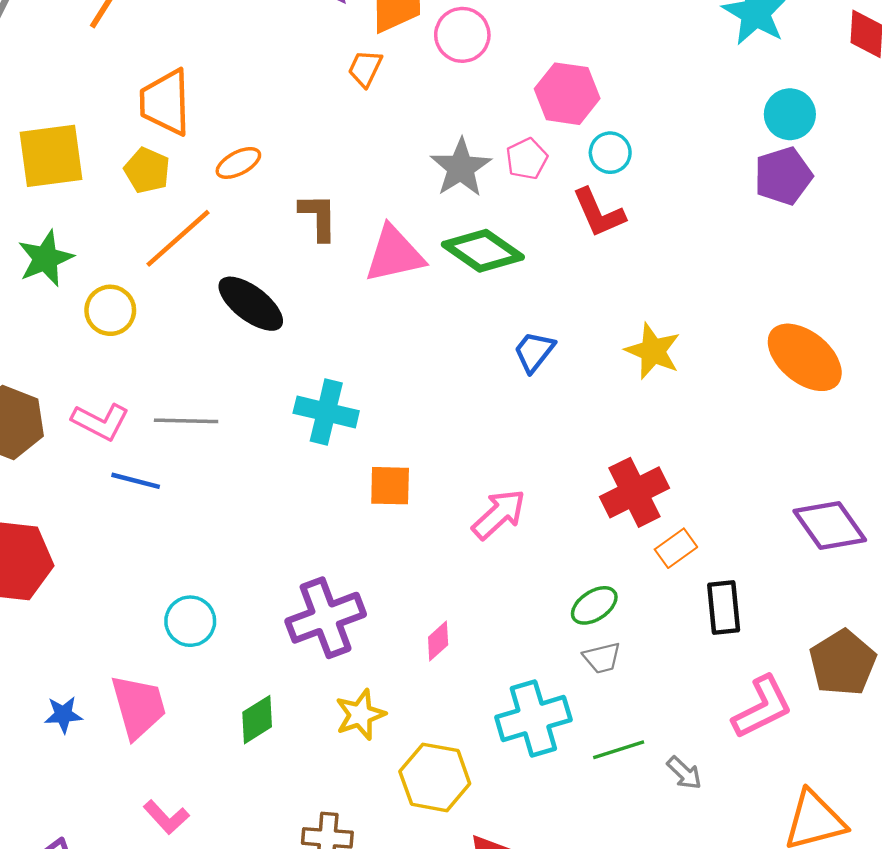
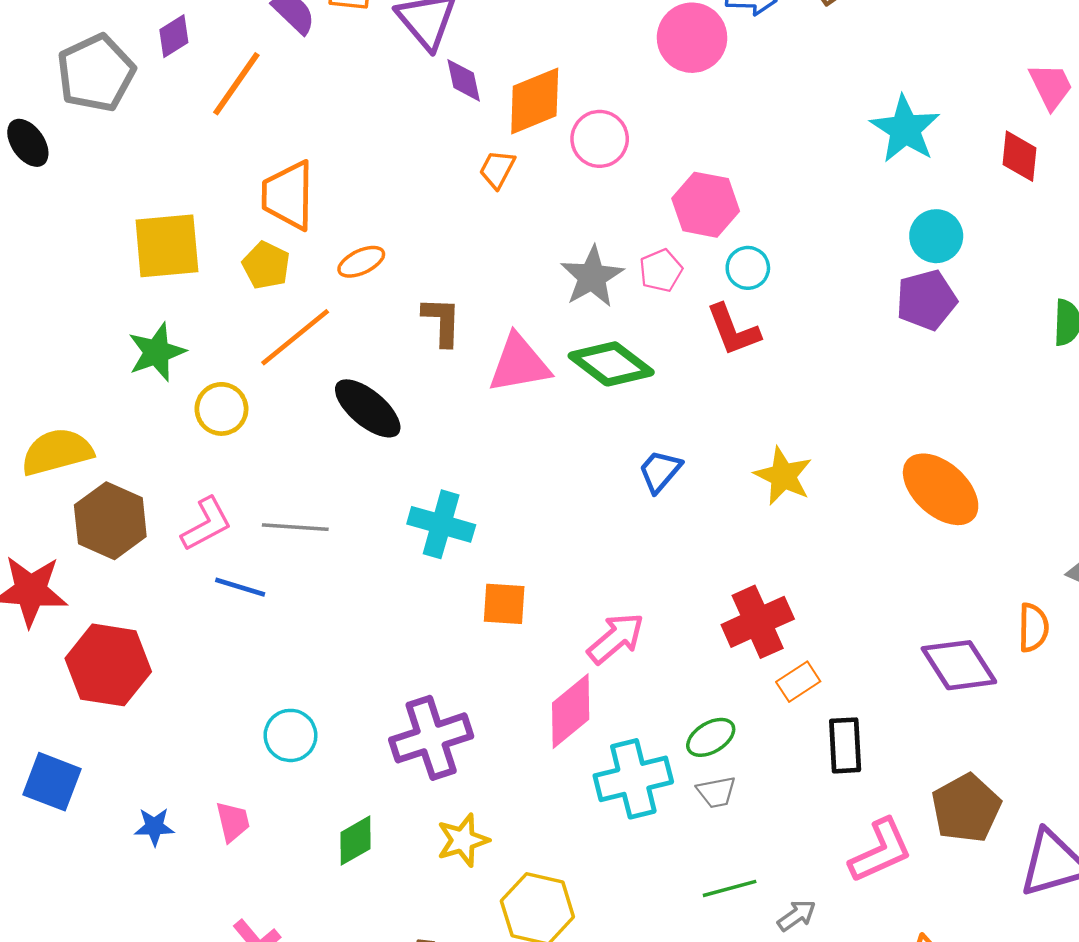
pink L-shape: (101, 422) -> (206, 524), turned -58
pink diamond: (438, 641) -> (571, 711), moved, size x1.8
pink trapezoid: (138, 706) -> (233, 822), size x0.6
cyan cross: (533, 719) -> (633, 779), moved
gray arrow: (684, 773) -> (797, 915), turned -81

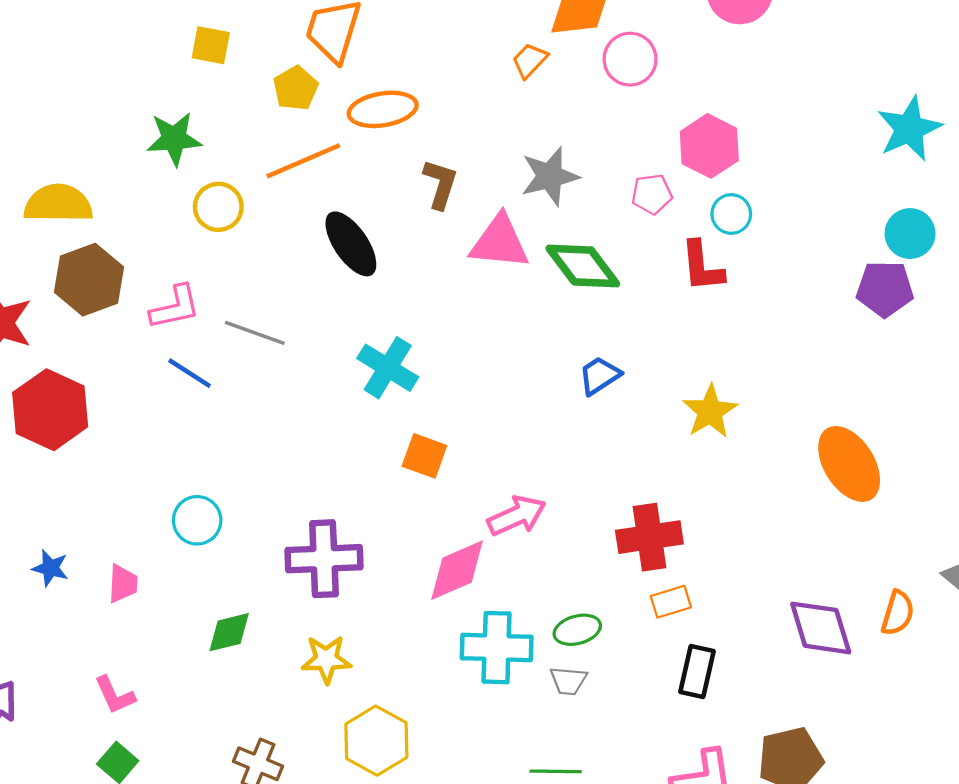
yellow square: (167, 246) -> (211, 45), size x0.6
orange ellipse: (361, 262) -> (383, 109), size x1.5
gray star: (592, 277) -> (550, 176), moved

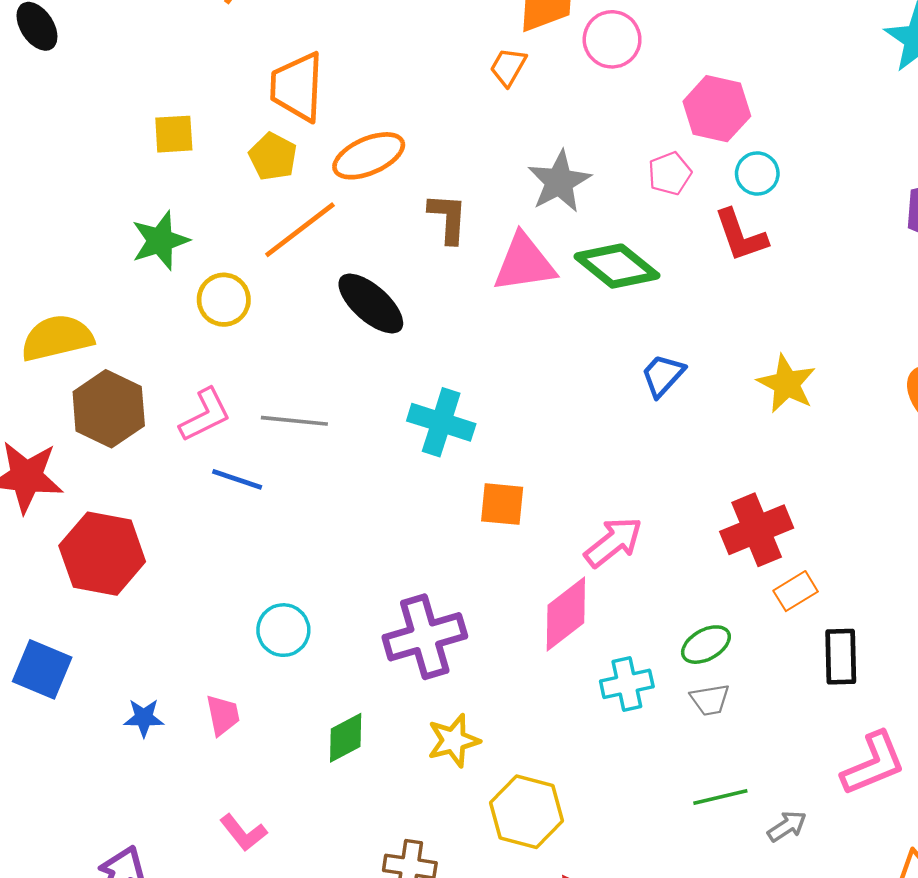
cyan cross: (497, 648) -> (627, 684), size x0.7

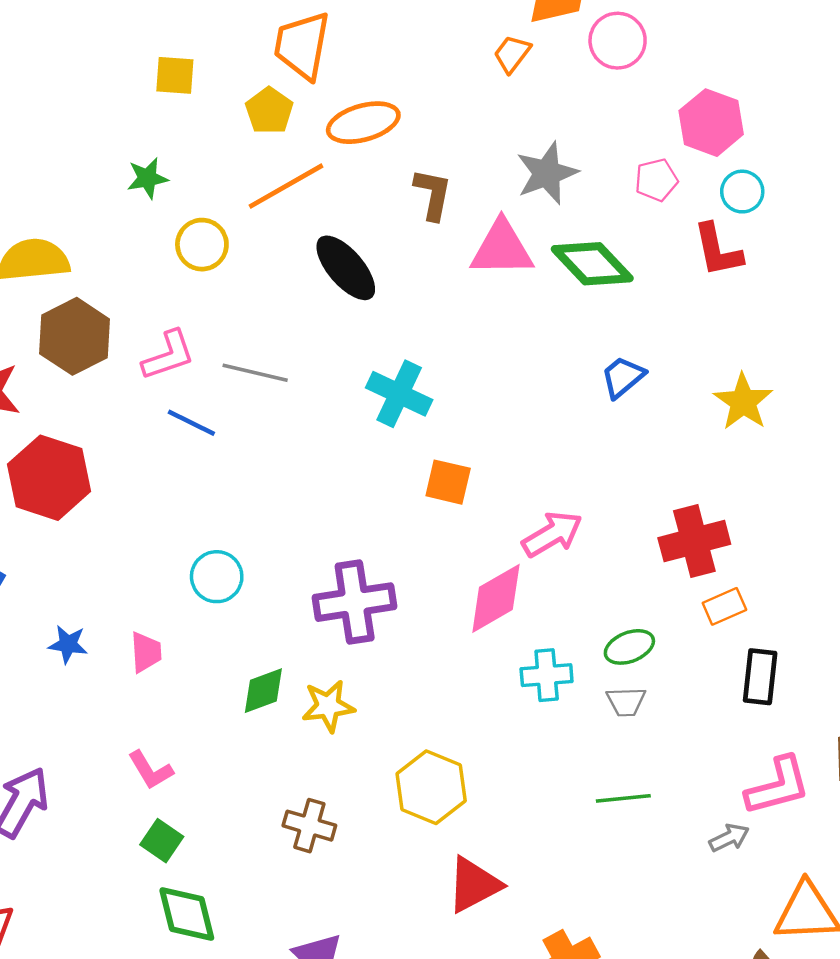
green star: (160, 241) -> (147, 178), size x0.7
yellow star: (454, 741) -> (328, 706), moved
gray arrow: (787, 826) -> (729, 838), moved

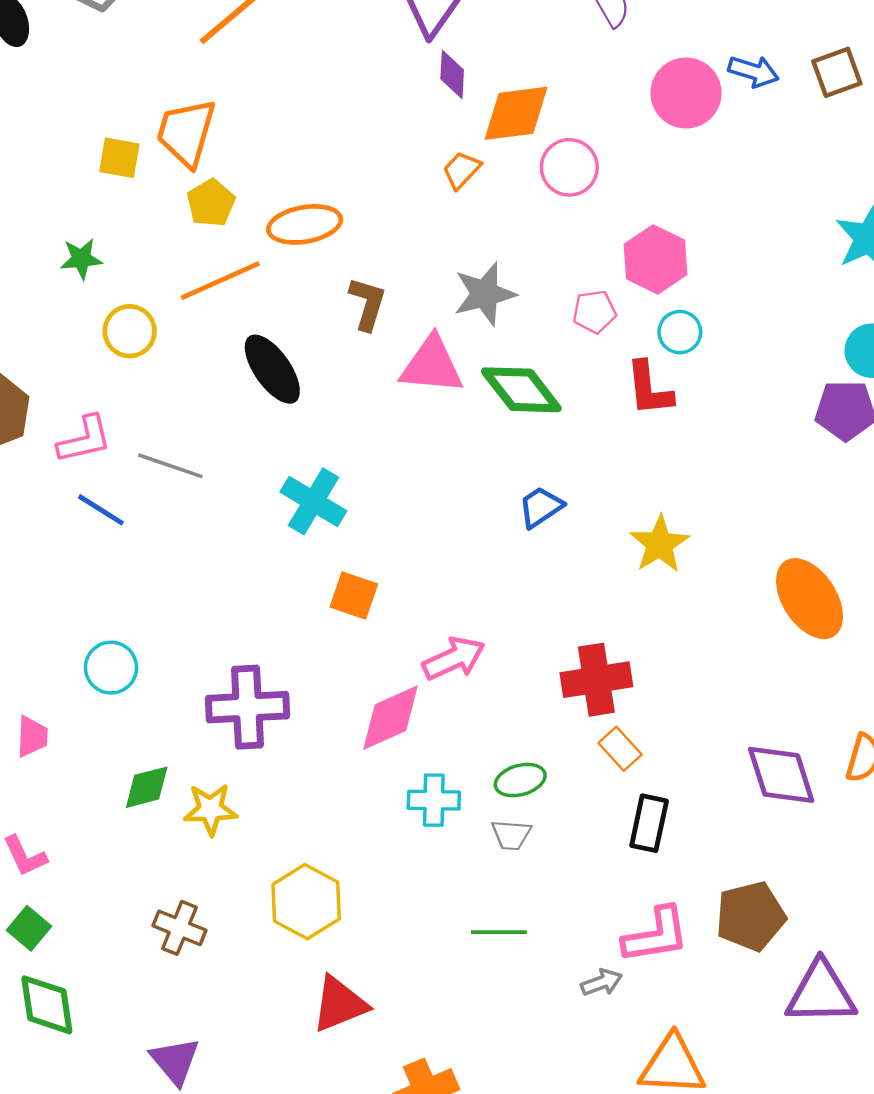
orange trapezoid: (302, 45) -> (186, 133), moved
orange rectangle: (724, 606) -> (620, 749), turned 66

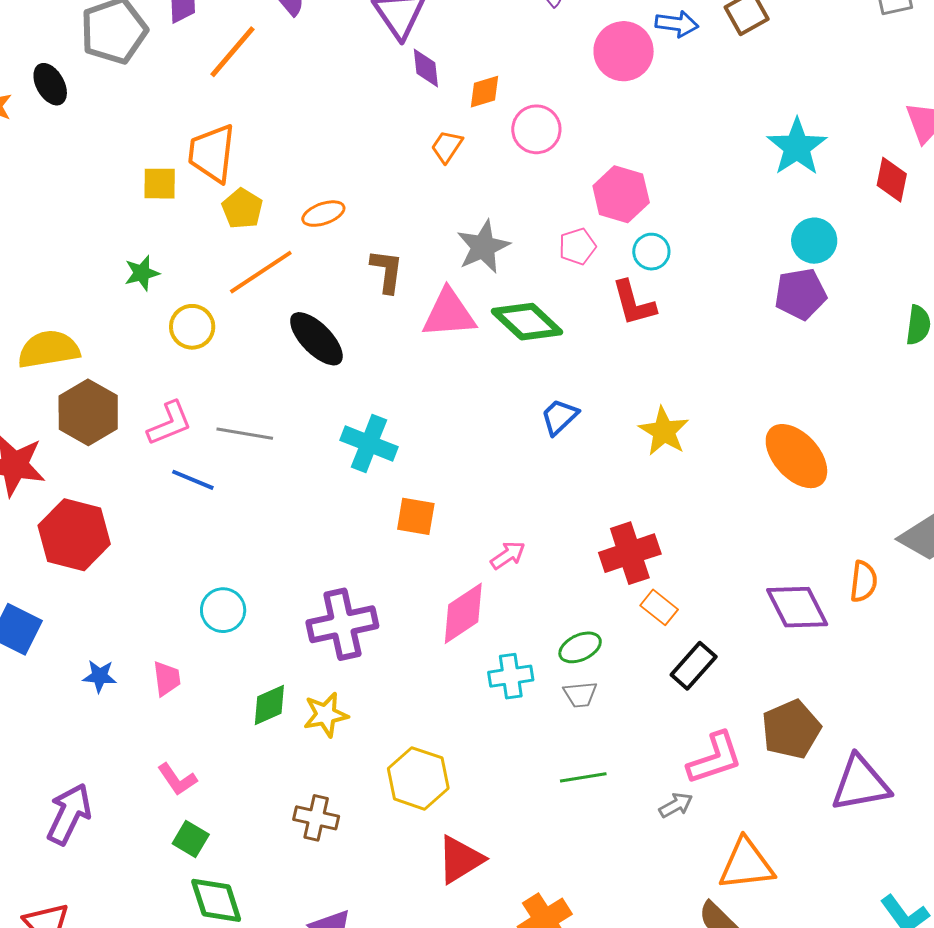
orange diamond: (516, 113) -> (484, 92), size x0.6
orange ellipse: (305, 224) -> (323, 214), size x0.7
pink arrow: (454, 658) -> (508, 555), size x0.7
black rectangle: (649, 823) -> (694, 666), turned 39

